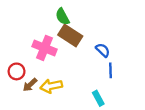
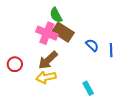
pink cross: (45, 48) -> (47, 33), moved
blue line: (111, 70) -> (111, 50), moved
brown arrow: (30, 85) -> (48, 60), moved, size x1.5

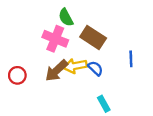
brown rectangle: (63, 32) -> (93, 37), moved
blue semicircle: (92, 45) -> (95, 68), moved
yellow arrow: (46, 77) -> (75, 66), moved

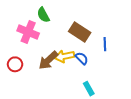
green semicircle: (66, 17) -> (43, 15), moved
pink cross: (55, 39) -> (28, 32), moved
blue line: (131, 59) -> (105, 44), moved

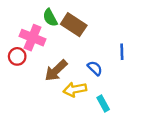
brown rectangle: (80, 32) -> (74, 25), moved
yellow arrow: (64, 56) -> (75, 89), moved
red circle: (15, 64) -> (17, 56), moved

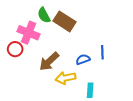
blue line: (122, 52) -> (102, 52), moved
blue semicircle: (95, 68) -> (83, 59), turned -64
cyan rectangle: (103, 103) -> (90, 90), turned 32

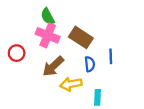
brown rectangle: (64, 21) -> (81, 37), moved
pink cross: (28, 33) -> (48, 35), moved
blue semicircle: (83, 59) -> (90, 64), turned 104

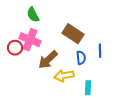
green semicircle: (48, 16) -> (33, 15), moved
pink cross: (48, 35) -> (30, 40), moved

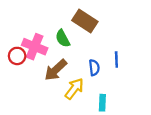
green semicircle: (33, 15) -> (63, 38), moved
brown rectangle: (73, 34) -> (85, 21), moved
yellow arrow: (64, 76) -> (74, 89), turned 138

